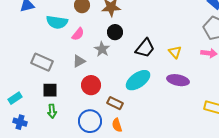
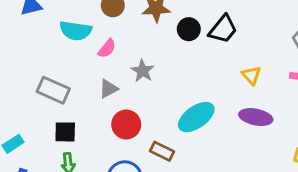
black circle: (115, 32) -> (189, 29), moved
black trapezoid: (145, 48) -> (223, 29), moved

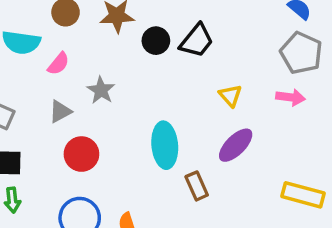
cyan ellipse: (196, 117) -> (165, 145), turned -60
purple ellipse: (256, 117) -> (236, 145), turned -56
brown rectangle: (162, 151) -> (197, 186), moved, turned 40

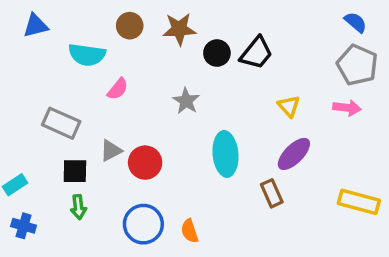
pink semicircle: (58, 64) -> (118, 89), moved
gray star: (101, 90) -> (186, 101), moved
gray triangle: (60, 112) -> (111, 151), moved
brown rectangle: (197, 186) -> (272, 193), moved

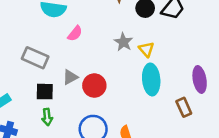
yellow triangle: (289, 106) -> (146, 49), moved
purple ellipse: (294, 154) -> (200, 79), turned -55

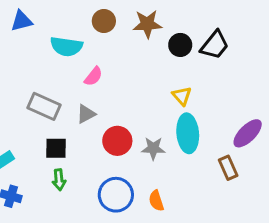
gray star: (123, 42) -> (153, 148), moved, turned -30
gray triangle: (70, 77) -> (86, 114), moved
purple ellipse: (200, 79) -> (248, 133), turned 55

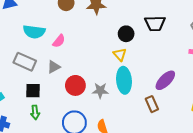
black circle: (180, 45) -> (126, 34), moved
black trapezoid: (215, 45) -> (155, 23), moved, turned 50
cyan semicircle: (66, 46) -> (34, 32), moved

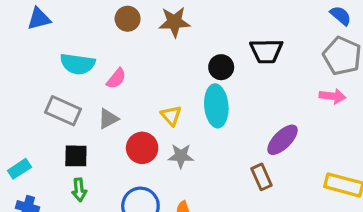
yellow triangle: (120, 54) -> (171, 116), moved
cyan ellipse: (124, 80) -> (216, 106), moved

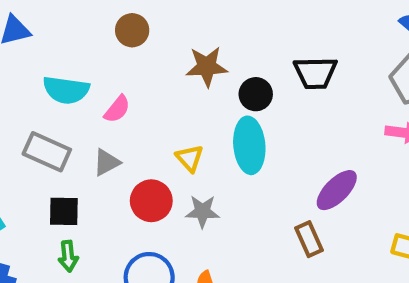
brown star: (174, 22) -> (207, 66), moved

